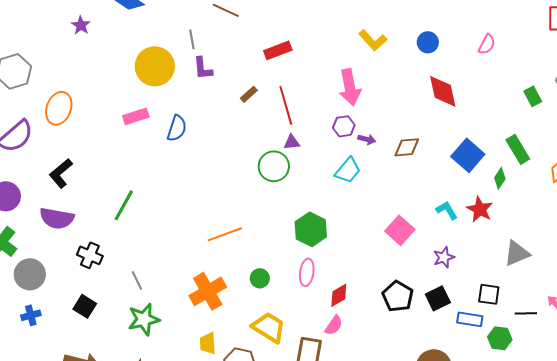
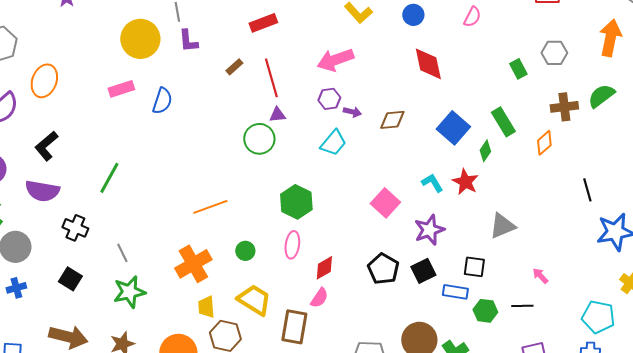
pink arrow: (350, 87) -> (335, 60), turned 81
purple star: (444, 257) -> (429, 230), size x1.4
black line: (526, 313) -> (522, 306), moved
yellow trapezoid: (208, 343) -> (206, 307), moved

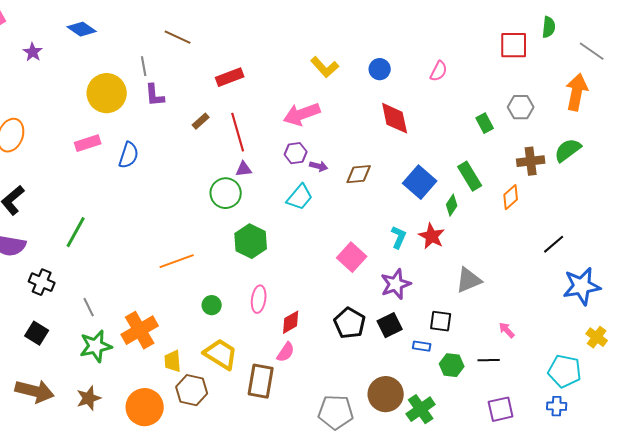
cyan L-shape: (432, 183) -> (399, 237), turned 55
black line: (587, 190) -> (554, 244), turned 65
green hexagon: (296, 202) -> (251, 241), moved
orange cross: (193, 264) -> (140, 330), moved
blue rectangle: (455, 292) -> (422, 346), size x0.7

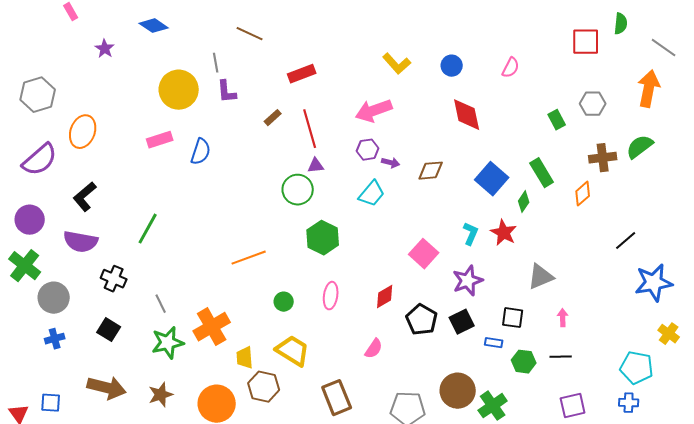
red diamond: (291, 322) -> (385, 297), moved
pink arrow: (507, 330) -> (563, 318), moved, turned 42
pink semicircle: (286, 352) -> (374, 349), moved
brown rectangle: (261, 381) -> (337, 398), moved, turned -32

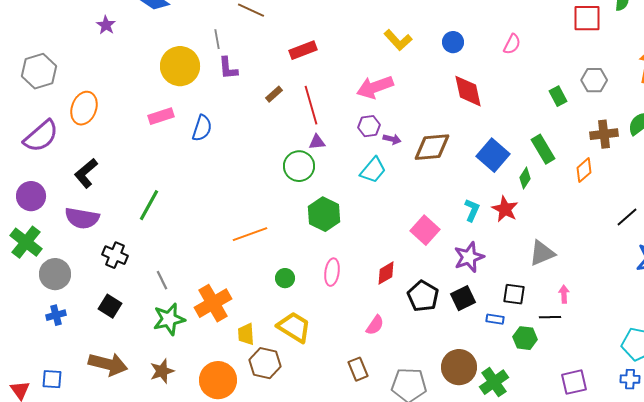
brown diamond: (431, 171) -> (432, 147), size x1.4
black line: (561, 357) -> (550, 317), moved
brown rectangle: (337, 398) -> (358, 369), moved, size x0.7

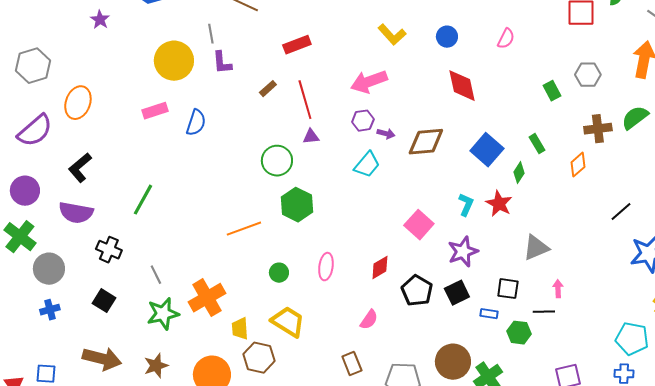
green rectangle: (543, 149) -> (537, 144), size x0.7
green circle: (299, 166) -> (277, 161), moved
green hexagon: (324, 214) -> (297, 205), moved

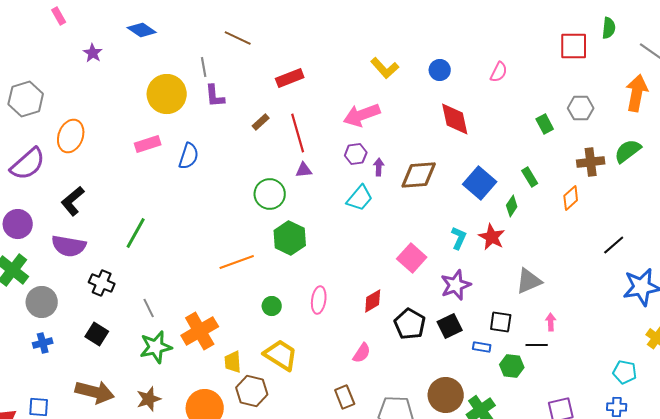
purple arrow: (386, 134) -> (379, 167), turned -102
cyan pentagon: (632, 339) -> (625, 372), size x0.7

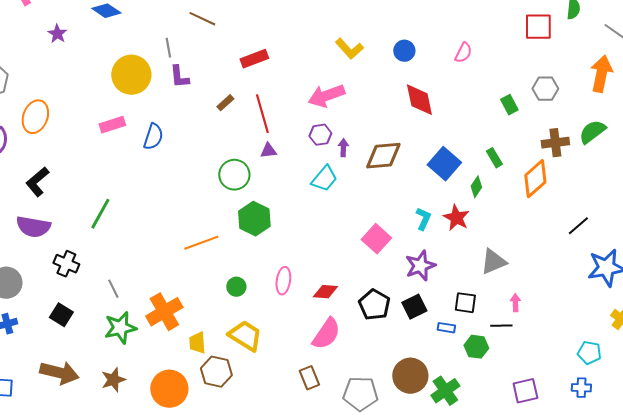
orange diamond: (571, 198) -> (535, 179), size x1.5
red diamond: (373, 301) -> (325, 292), moved, turned 35
pink semicircle: (362, 353) -> (326, 334), size x1.6

